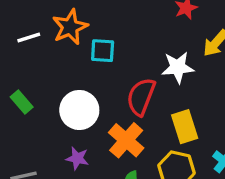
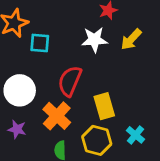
white star: (178, 67) -> (94, 40), moved

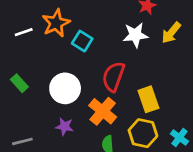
cyan square: (40, 43) -> (82, 41), turned 30
cyan cross: (136, 135) -> (179, 138), moved

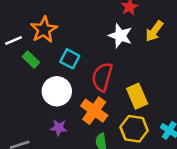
white star: (135, 35) -> (120, 36), turned 30
cyan square: (82, 41) -> (70, 59), moved
green rectangle: (19, 83) -> (31, 60), moved

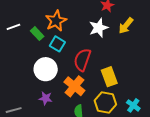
orange star: (44, 30) -> (56, 21), moved
white star: (120, 36) -> (99, 28), turned 30
green rectangle: (31, 60) -> (37, 34), moved

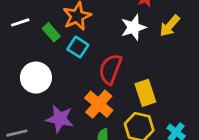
white circle: (46, 69) -> (36, 78), moved
purple star: (46, 98) -> (60, 119), size x1.5

